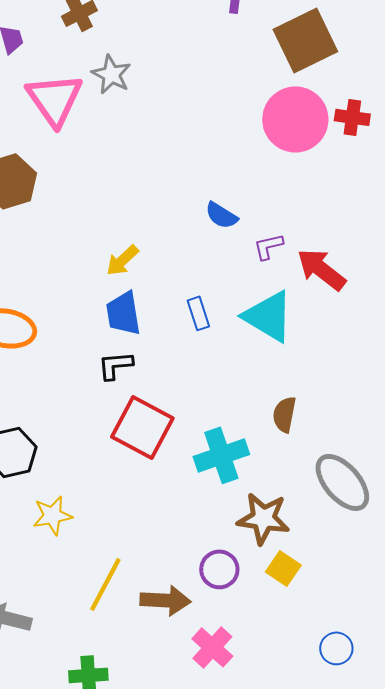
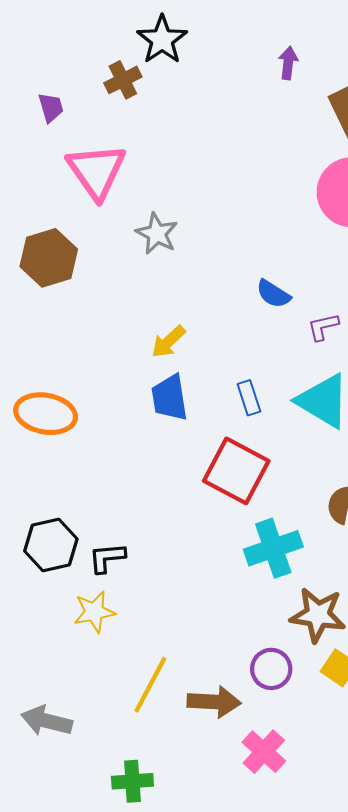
gray star: (111, 74) -> (157, 234), moved
black L-shape: (115, 365) -> (107, 558), moved
red square: (142, 427) -> (236, 471), moved

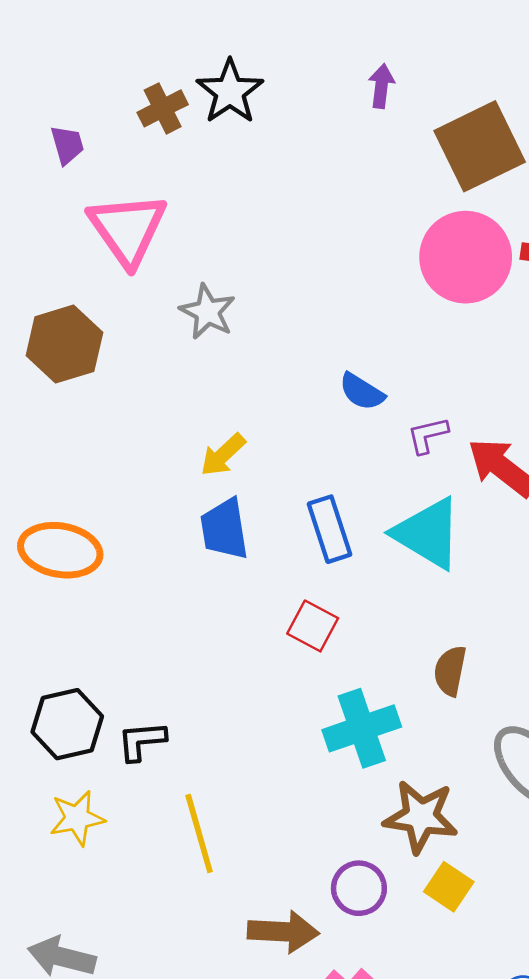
black star: (162, 40) -> (230, 92), moved
blue rectangle: (249, 398) -> (330, 529), size x1.4
red square: (236, 471) -> (313, 626), size x0.6
yellow star: (94, 612) -> (77, 818), moved
yellow line: (150, 685) -> (199, 834), moved, turned -44

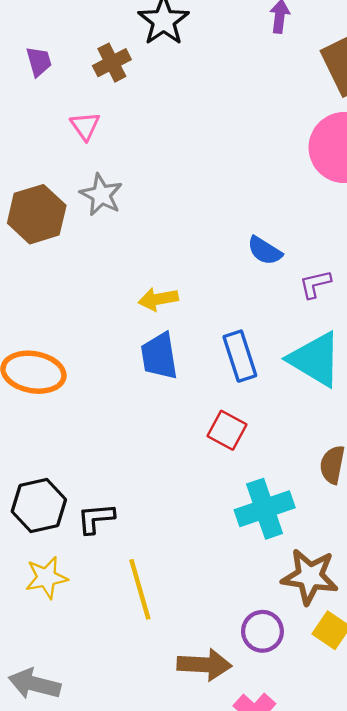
brown cross: (163, 108) -> (112, 63), moved
pink triangle: (128, 229) -> (85, 126), size x0.5
gray star: (208, 312) -> (101, 195), moved
yellow arrow: (223, 455) -> (158, 299), turned 33

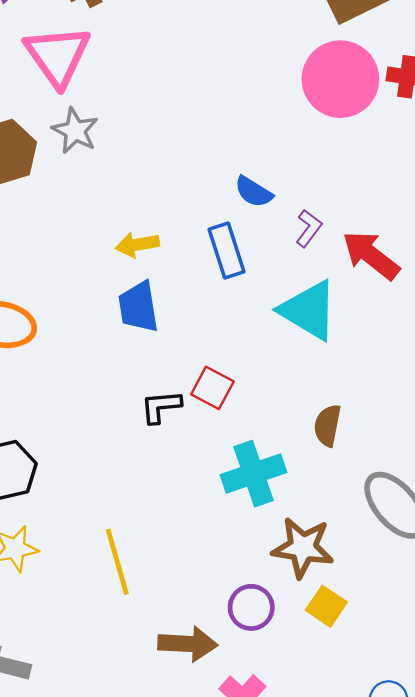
pink triangle: (85, 126) -> (57, 56), size x2.0
purple L-shape: (315, 284) -> (309, 228), turned 140
blue rectangle: (240, 356) -> (227, 251), moved
black L-shape: (96, 518) -> (161, 407), moved

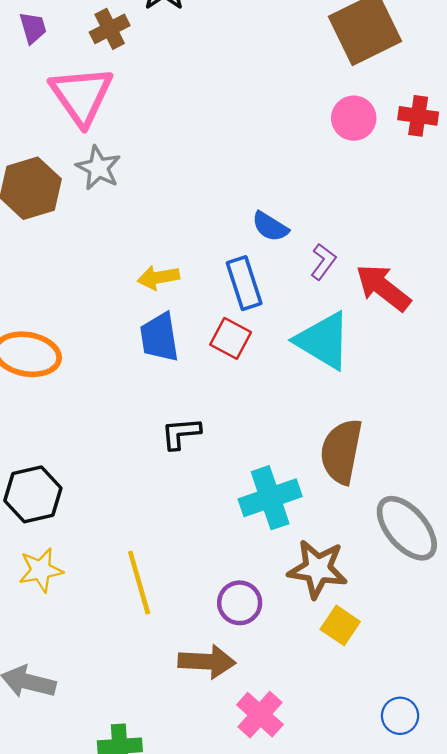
pink circle: (340, 79) -> (354, 118), size x0.6
red square: (212, 388) -> (231, 338), moved
brown semicircle: (327, 425) -> (341, 451), size x1.6
purple circle: (251, 607) -> (240, 603), moved

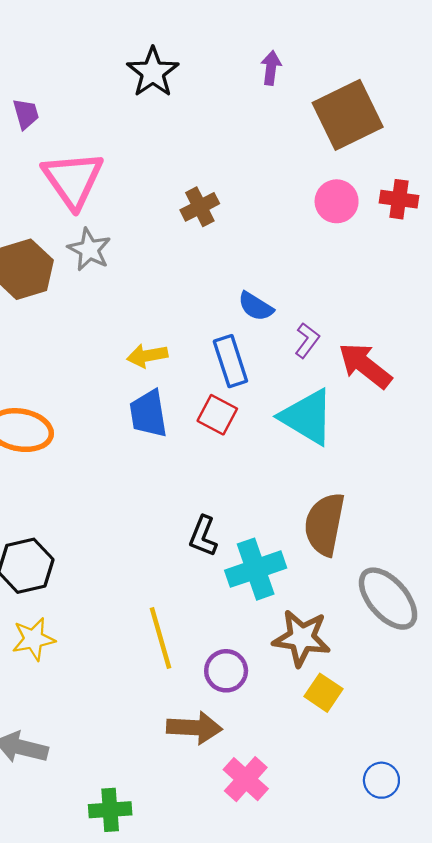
brown cross: (110, 29) -> (200, 207), moved
black L-shape: (181, 433) -> (203, 536), moved, turned -63
yellow line: (139, 582) -> (160, 638), moved

